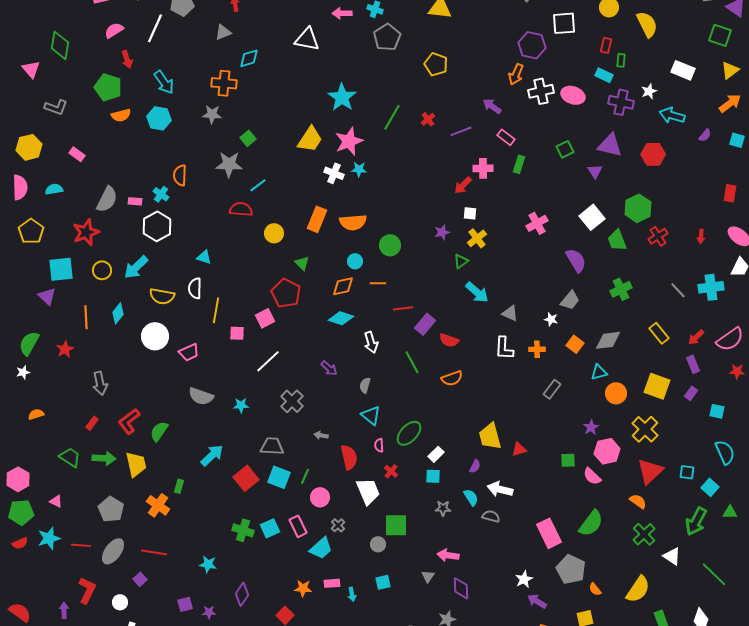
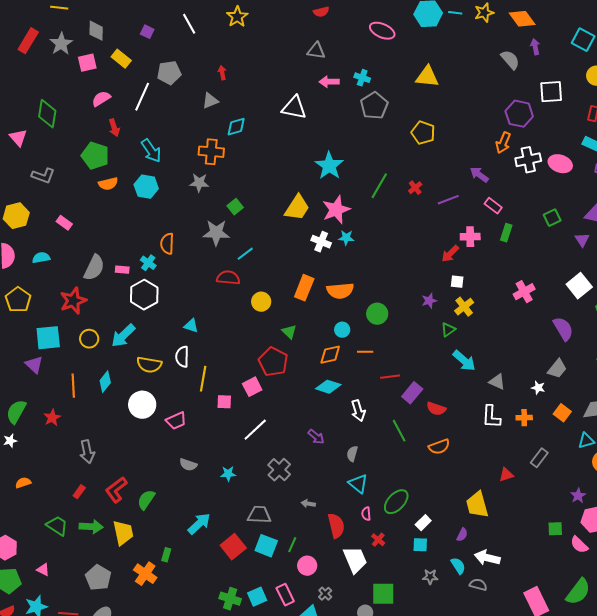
gray semicircle: (201, 396) -> (188, 465), size x0.7
red triangle: (519, 449) -> (506, 475), moved

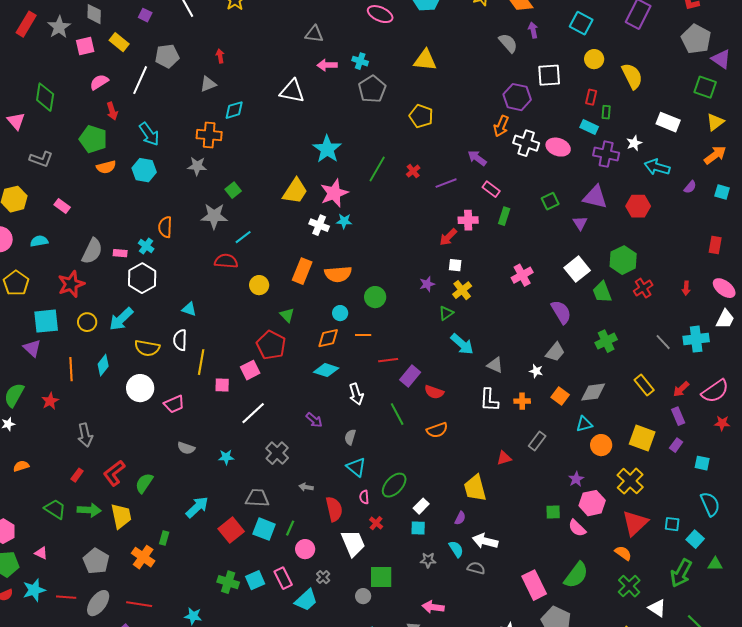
white cross: (528, 160) -> (526, 143), turned 30

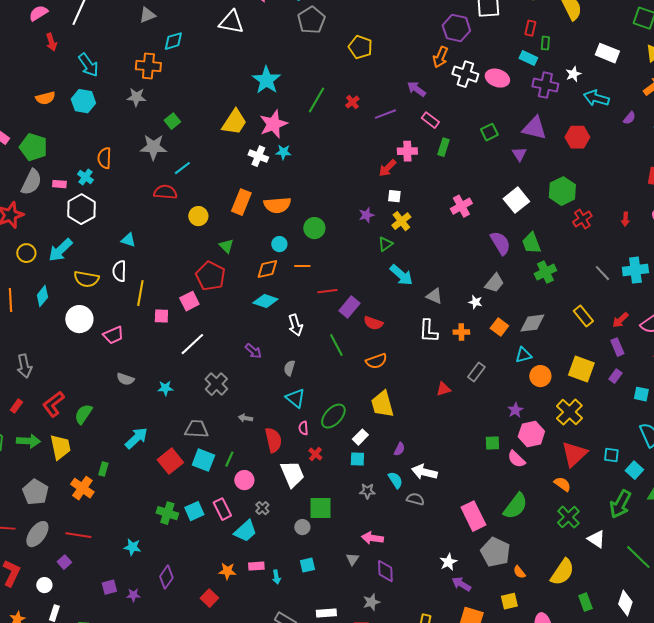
green pentagon: (93, 139) -> (33, 147), moved
green trapezoid: (602, 292) -> (531, 243), moved
yellow trapezoid: (475, 488) -> (382, 404), moved

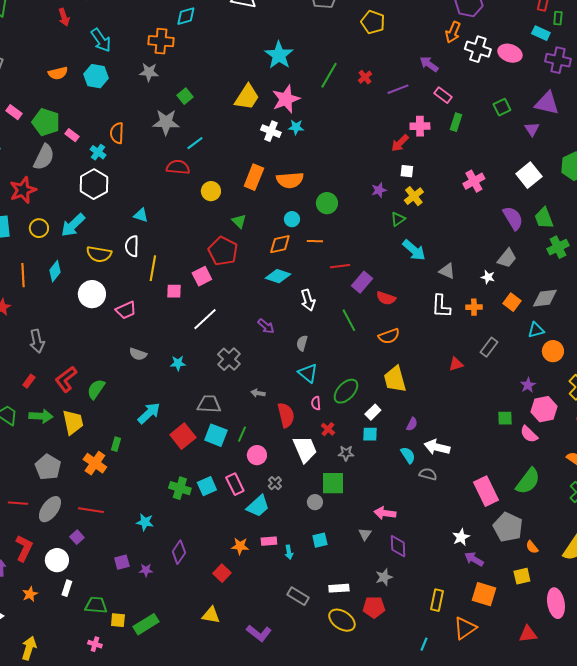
pink rectangle: (59, 184) -> (72, 135), moved, turned 32
gray star: (367, 491) -> (346, 453), moved
white circle: (44, 585) -> (57, 560), size x1.5

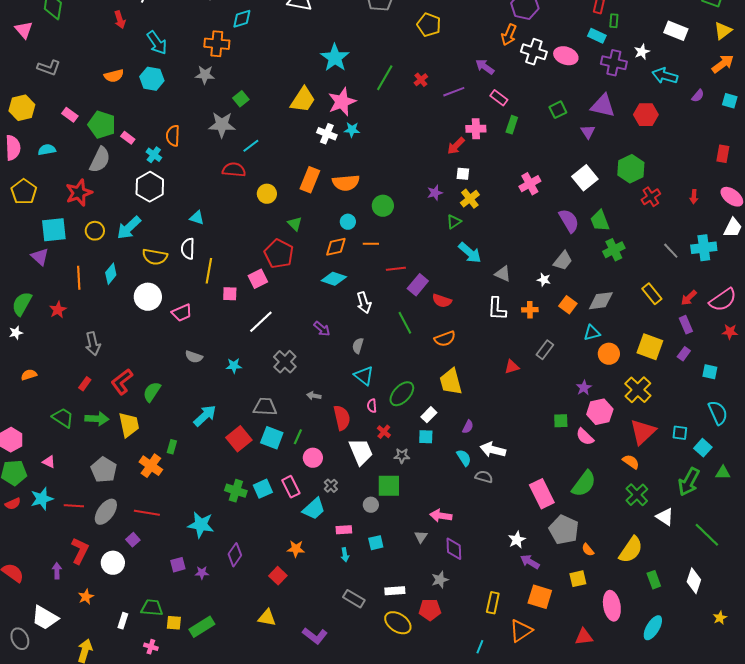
cyan star: (145, 522) -> (201, 525), size x1.5
pink rectangle: (269, 541) -> (344, 530), moved
white rectangle: (67, 588) -> (123, 621), moved

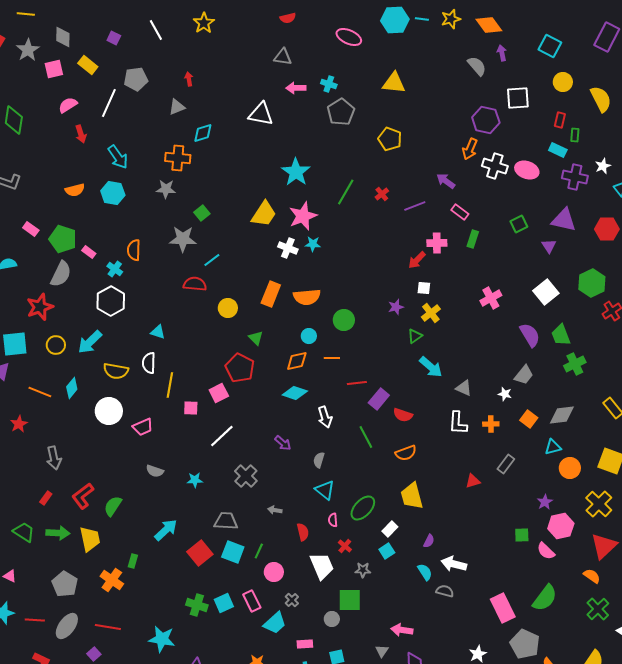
orange line: (79, 278) -> (40, 392), turned -65
red semicircle: (342, 418) -> (303, 532), size x0.7
cyan square: (426, 437) -> (387, 551), turned -35

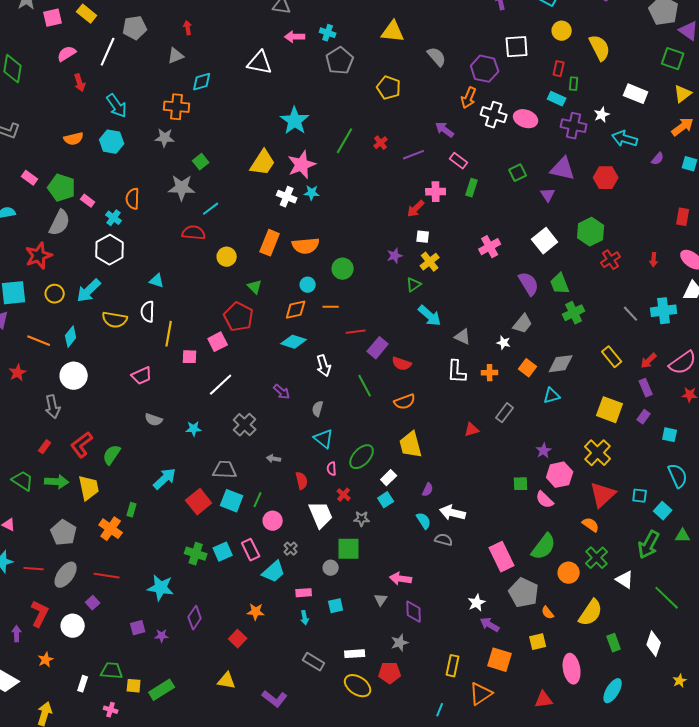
gray semicircle: (477, 66) -> (437, 57), moved
white circle: (109, 411) -> (74, 376), moved
orange circle: (570, 468) -> (569, 573), moved

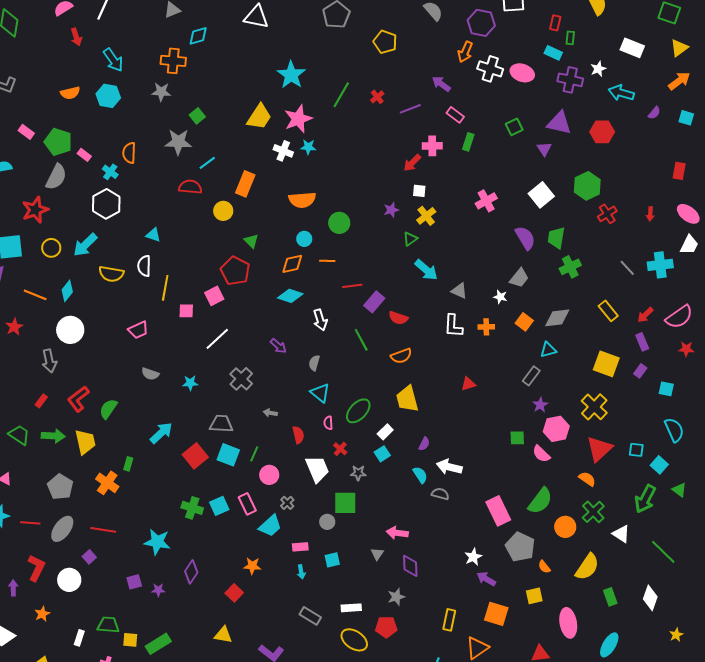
orange rectangle: (270, 243) -> (245, 184), moved
green trapezoid: (560, 284) -> (556, 238), turned 30
gray rectangle: (505, 413) -> (531, 376), moved
green triangle: (683, 536) -> (679, 490), turned 35

